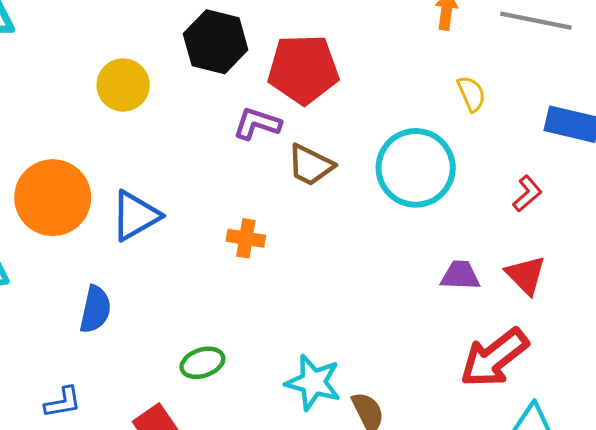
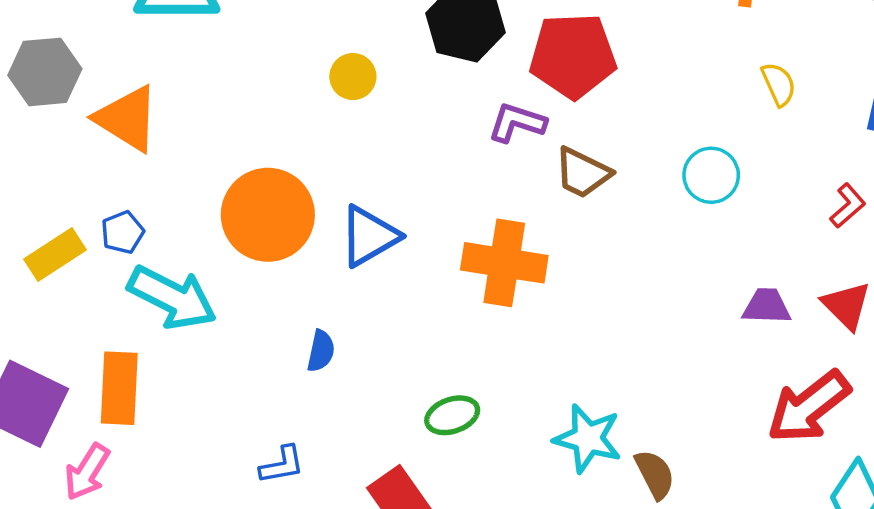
yellow circle: (123, 85) -> (353, 77), size x0.7
cyan circle: (416, 168) -> (711, 175), size x0.6
orange cross: (246, 238) -> (504, 263), size x1.8
blue semicircle: (95, 309) -> (321, 351), size x0.7

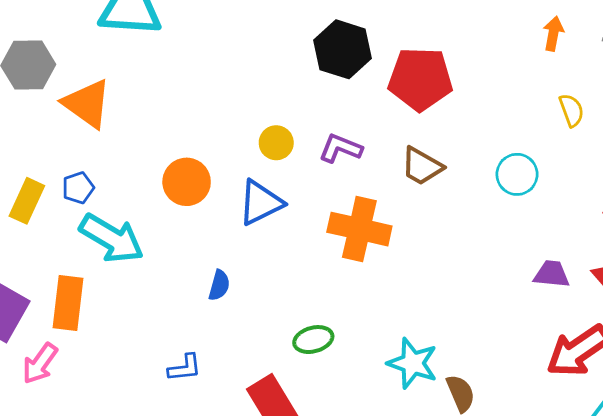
yellow circle: (353, 77) -> (276, 143), moved
purple L-shape: (517, 123) -> (341, 148), moved
orange circle: (268, 215) -> (187, 182), size x0.7
yellow rectangle: (55, 254) -> (27, 201), turned -36

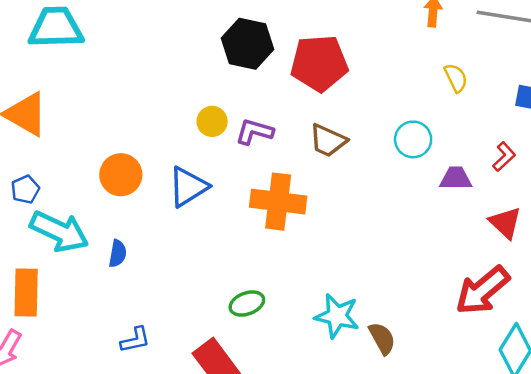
yellow circle: (276, 143) -> (212, 121), moved
purple trapezoid: (552, 274) -> (456, 178), moved
blue semicircle: (219, 285) -> (118, 254), moved

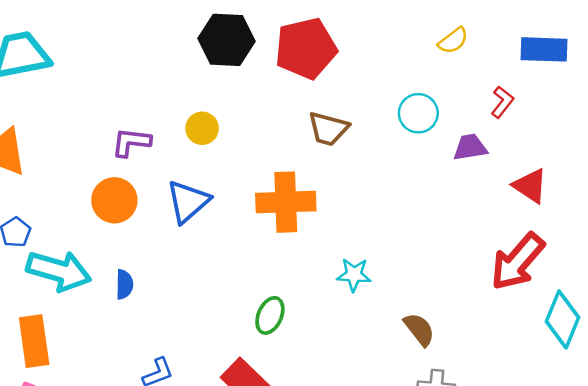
yellow semicircle: (456, 78) -> (453, 41), turned 88
purple L-shape: (254, 132) -> (131, 142), moved
red L-shape: (504, 157) -> (502, 102), moved
green ellipse: (247, 303) -> (270, 315), turned -36
cyan star: (337, 316) -> (354, 275), moved, size x0.7

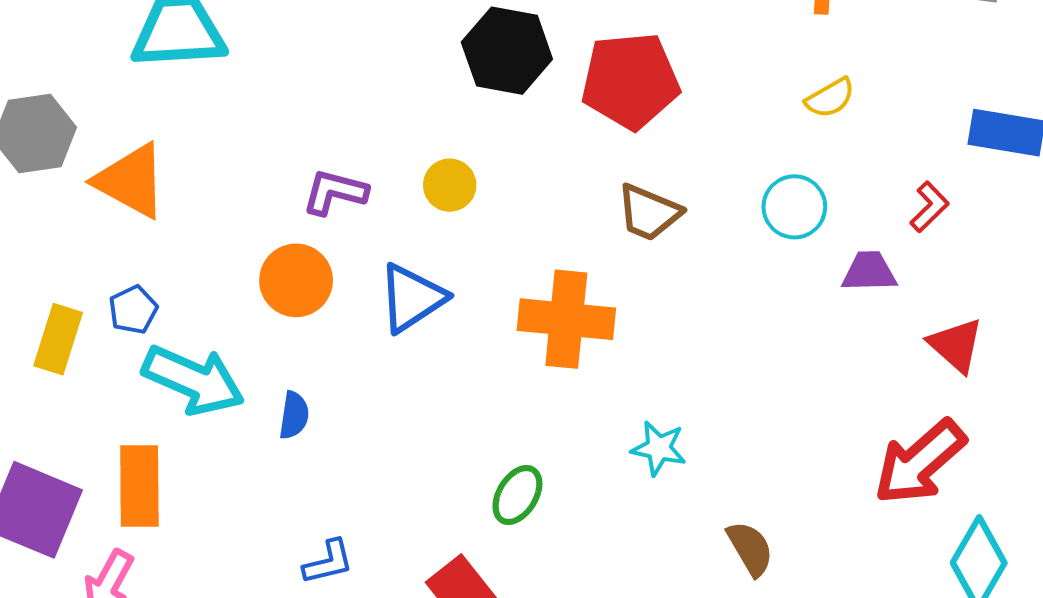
yellow semicircle: (453, 41) -> (830, 98), moved

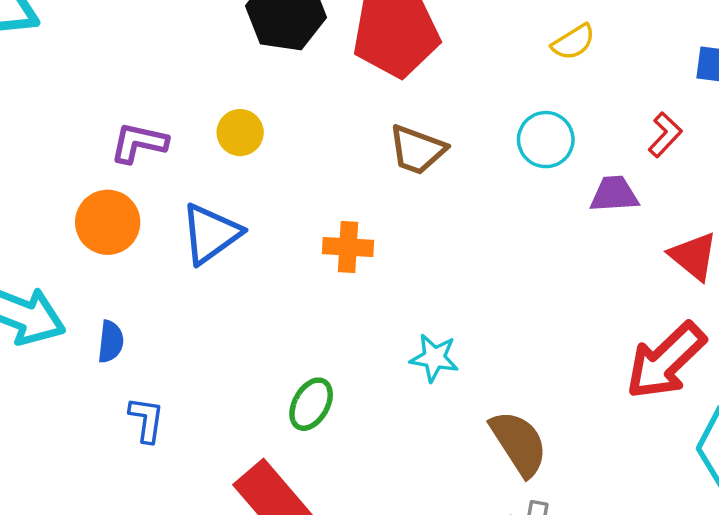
orange cross: (566, 319) -> (348, 247), size x0.6
brown semicircle: (750, 548) -> (519, 443), size x1.4
blue L-shape: (328, 562) -> (146, 420), moved, turned -66

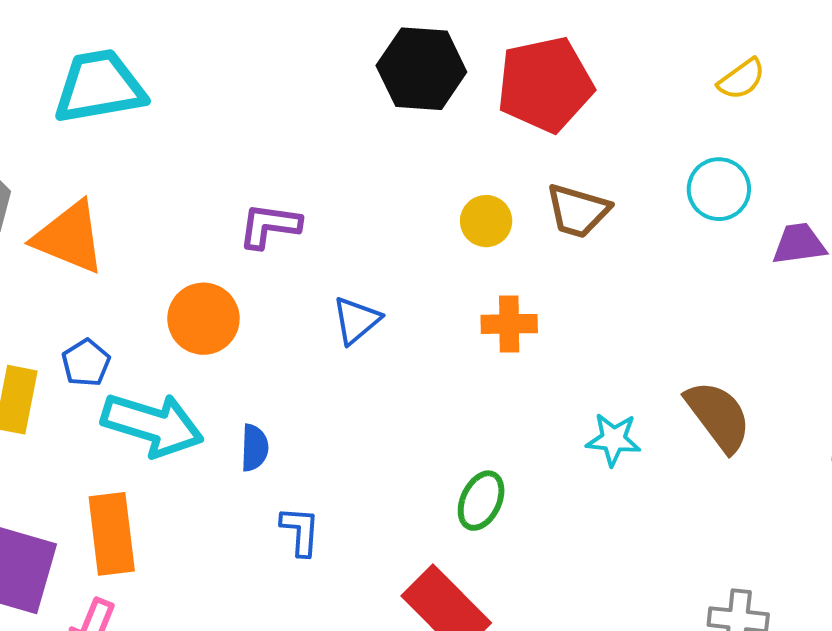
yellow circle: (240, 133) -> (486, 221), moved
orange circle: (108, 222) -> (203, 319), moved
blue triangle: (211, 234) -> (356, 320), size x0.7
brown semicircle: (519, 443) -> (718, 416), moved

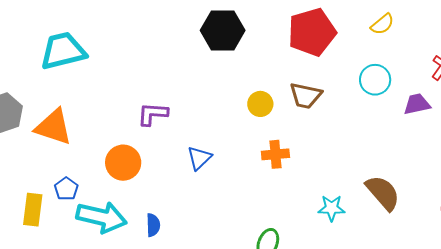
red pentagon: (545, 84) -> (312, 32), moved

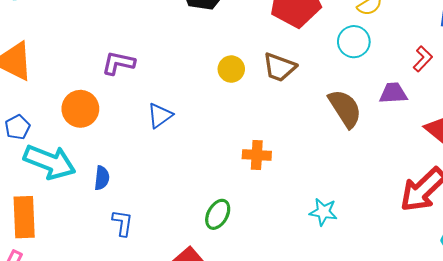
cyan circle: (375, 80) -> (354, 42), moved
orange cross: (275, 154) -> (257, 155), moved
brown semicircle: (383, 193) -> (345, 109), moved
cyan star: (332, 208) -> (323, 212), moved

